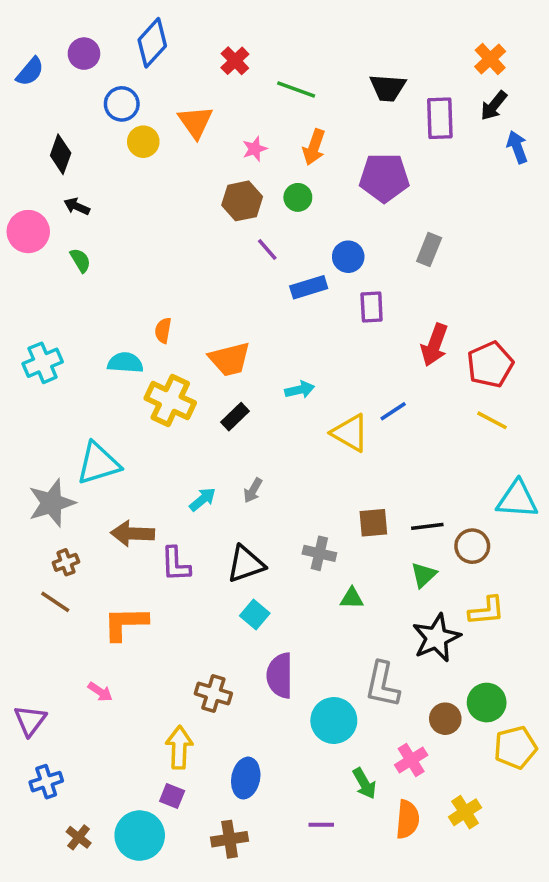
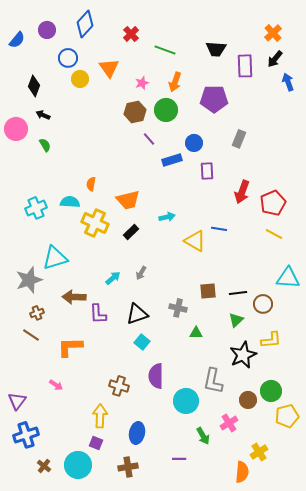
green circle: (298, 197) -> (166, 110), size x1.5
cyan cross: (43, 363) -> (36, 208), moved
blue line: (393, 411) -> (219, 229), turned 42
blue cross: (46, 782) -> (26, 435), size x1.4
orange semicircle: (408, 819) -> (242, 472), moved

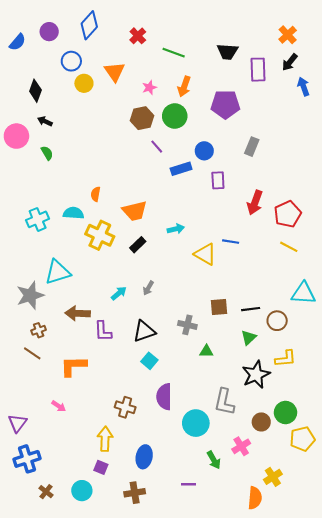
cyan circle: (78, 465) -> (82, 491), size x0.7

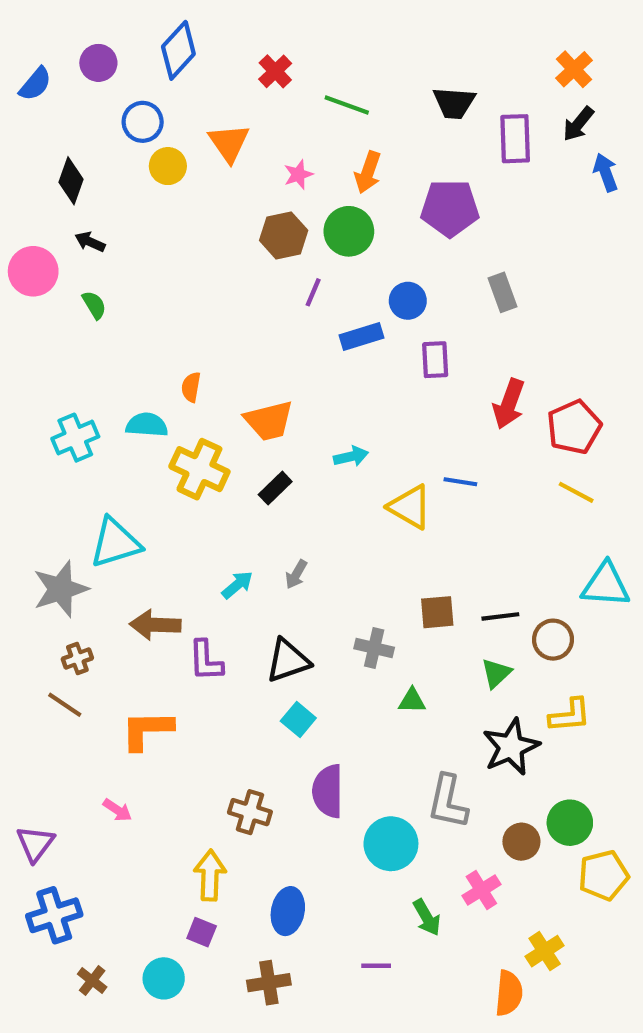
purple line: (157, 147) -> (313, 292), turned 64
gray rectangle: (252, 147) -> (502, 292), turned -42

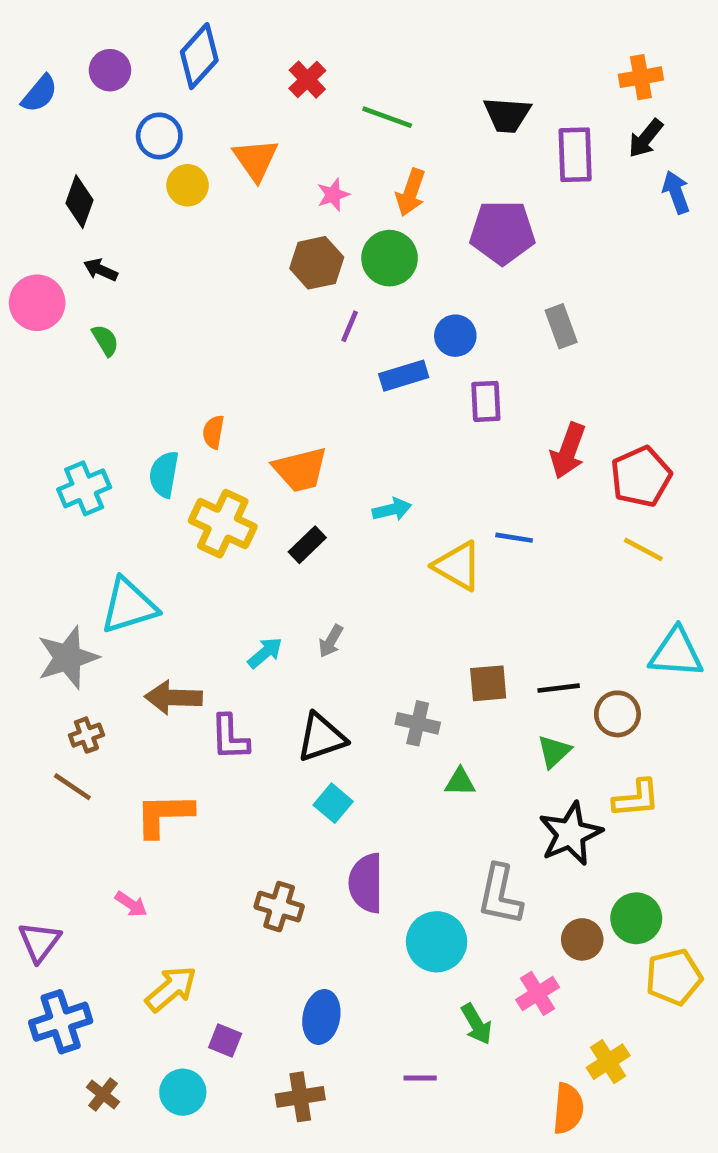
orange cross: (574, 69) -> (641, 77), turned 33
cyan semicircle: (147, 425) -> (164, 474), turned -84
yellow arrow: (210, 875) -> (171, 989), moved, turned 48

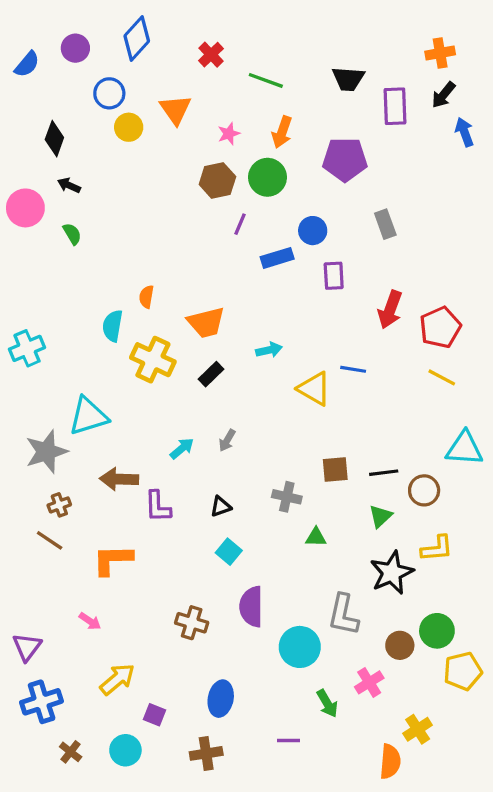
cyan cross: (84, 488) -> (27, 348), moved
black triangle: (321, 737) -> (221, 507), size x0.6

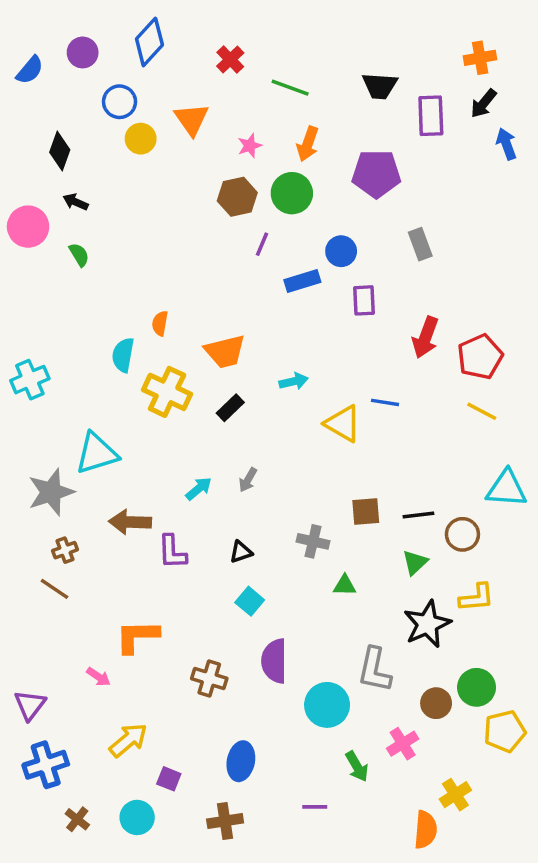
orange L-shape: (113, 560) -> (137, 636), moved

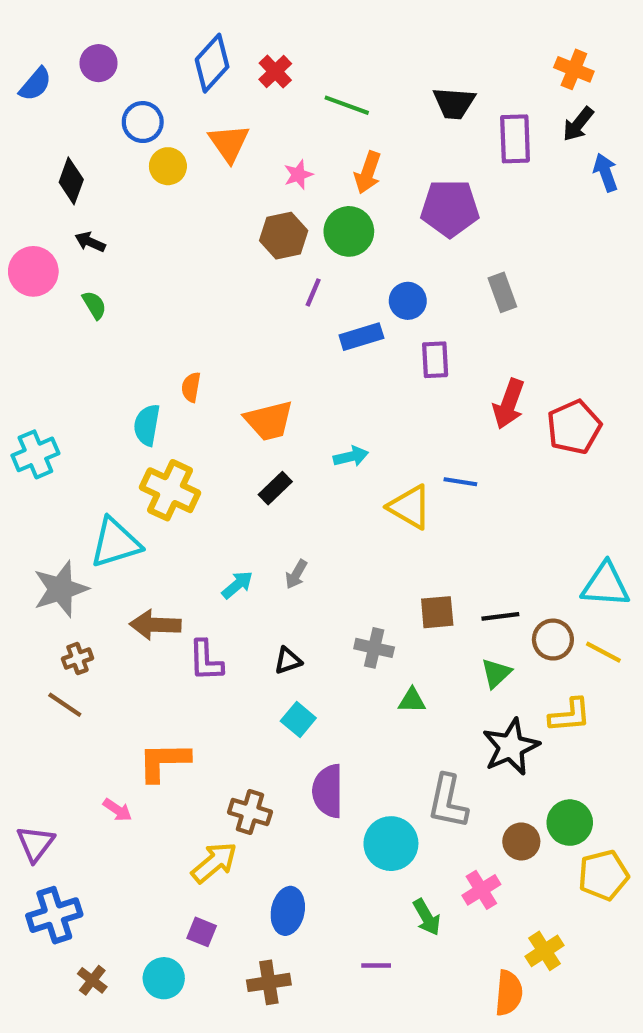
blue diamond: (149, 42) -> (212, 63), moved
orange cross: (480, 58) -> (574, 69), turned 32
yellow cross: (167, 392) -> (170, 490), moved
yellow line: (482, 411) -> (603, 652), moved
yellow arrow: (128, 740) -> (214, 863), moved

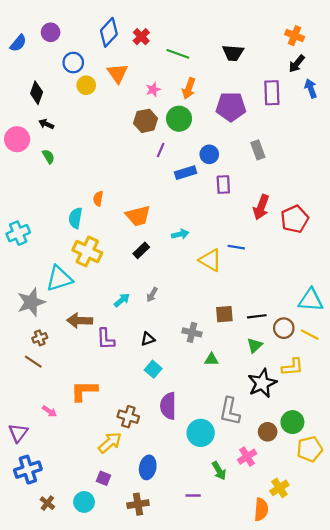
purple rectangle: (515, 139) -> (272, 93), moved
pink arrow: (117, 810) -> (49, 411), moved

